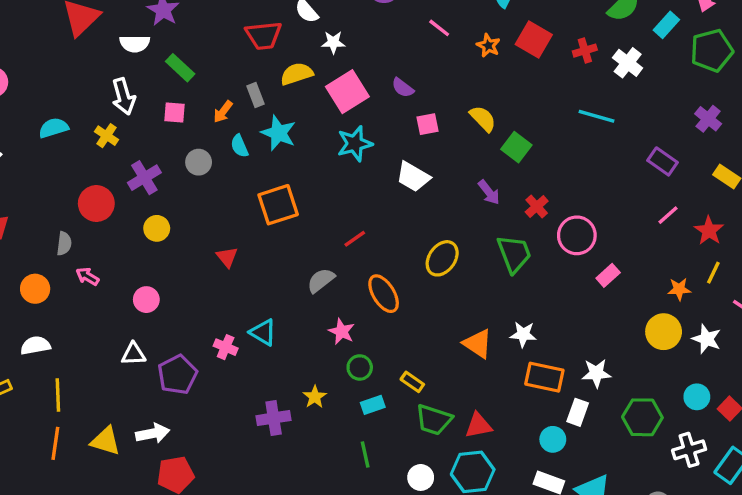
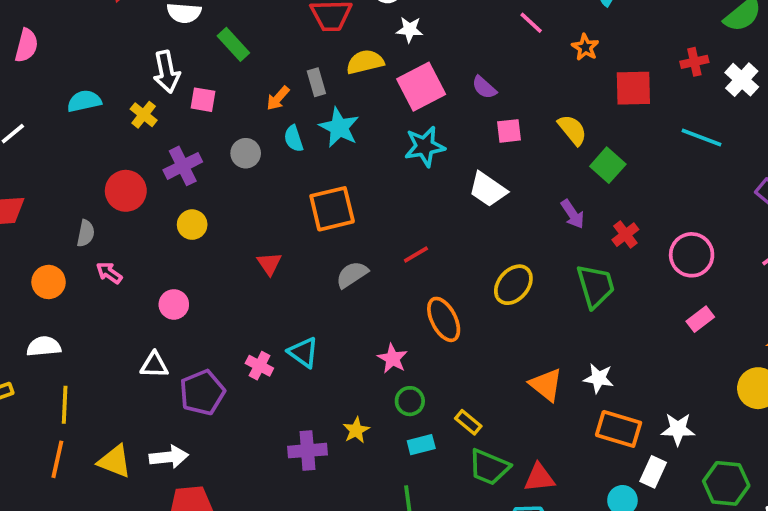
red square: (534, 40) -> (633, 88), moved, turned -36
pink square: (174, 112) -> (203, 100), moved
pink circle: (577, 235) -> (692, 255), moved
gray semicircle: (321, 280) -> (352, 275), moved

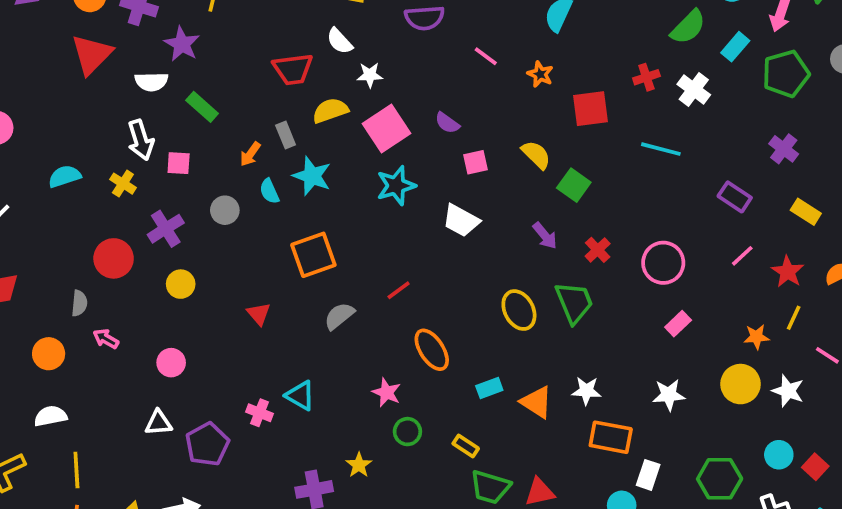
yellow ellipse: (513, 285) -> (519, 310), moved, turned -63
white star: (678, 429) -> (669, 395), moved
cyan rectangle: (421, 445) -> (489, 388), moved

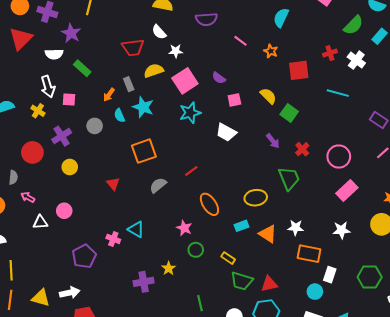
yellow ellipse: (519, 310) -> (256, 198), moved, turned -70
pink rectangle: (678, 324) -> (347, 190), size x1.5
white triangle: (158, 423) -> (40, 222), moved

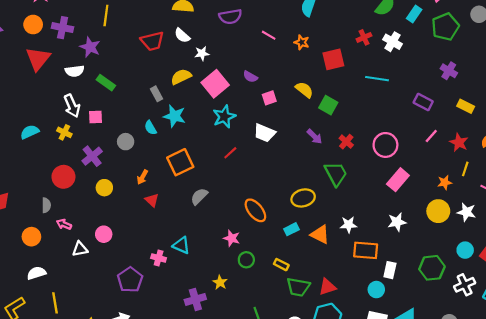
red trapezoid: (133, 48) -> (152, 41), moved
orange arrow: (109, 95) -> (142, 177), moved
red line: (191, 171) -> (230, 153), moved

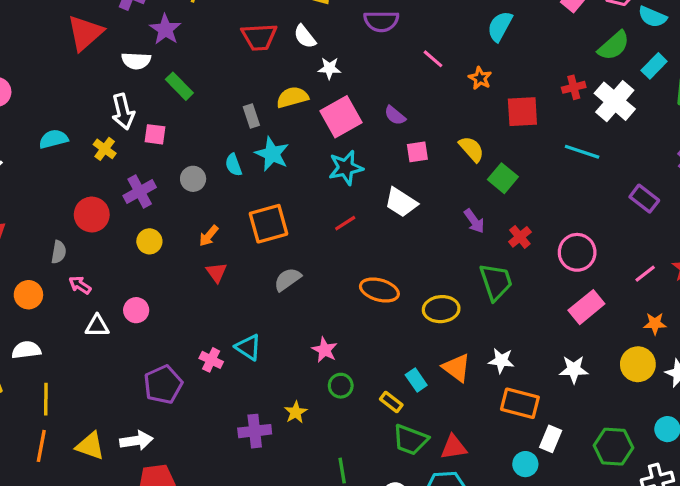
white cross: (392, 42) -> (615, 101), size x1.4
pink line: (431, 136) -> (645, 274), moved
orange ellipse: (255, 210) -> (379, 290), moved, turned -45
cyan rectangle: (291, 229) -> (416, 380), moved, turned 72

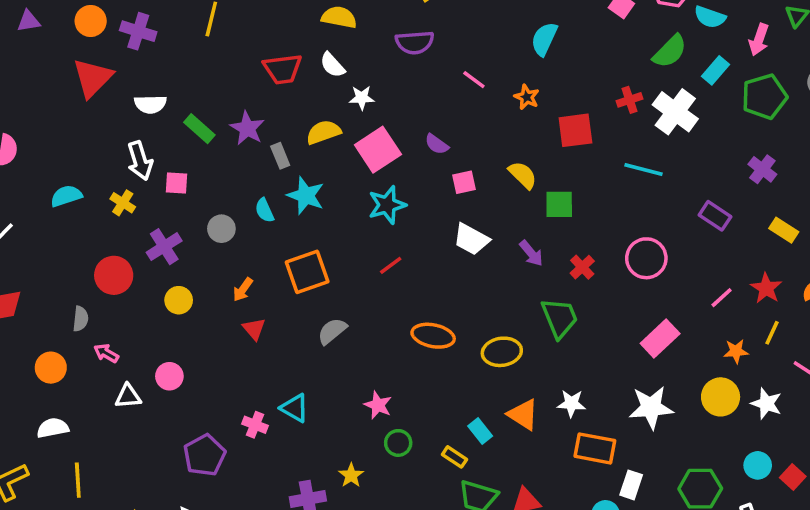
purple star: (165, 29) -> (247, 128), moved
green square: (503, 178) -> (559, 204), turned -36
white trapezoid: (401, 202) -> (471, 239), moved
pink circle: (577, 252) -> (646, 258), moved
white star: (574, 369) -> (651, 407), size x1.4

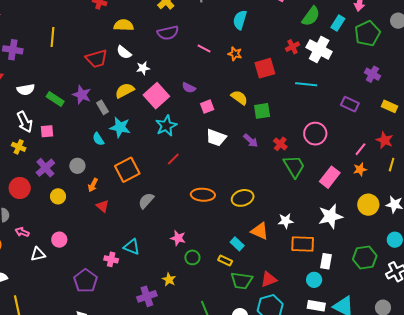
gray circle: (221, 229) -> (77, 166), moved
green trapezoid: (560, 318) -> (294, 166), moved
orange star: (736, 351) -> (360, 169), moved

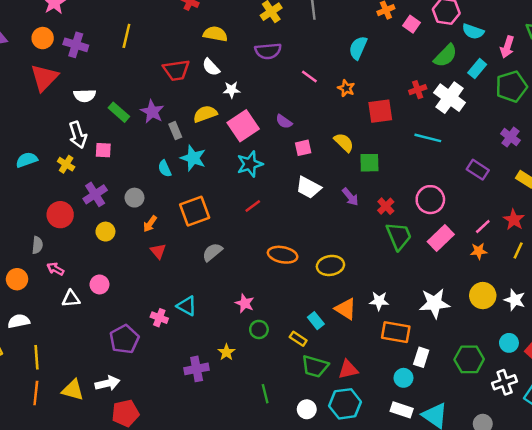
pink rectangle: (330, 177) -> (441, 238), moved

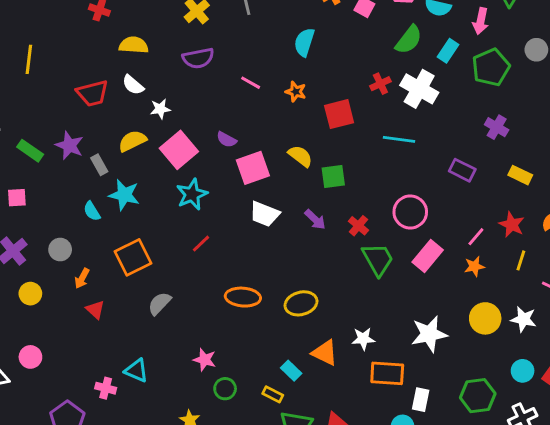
pink square: (303, 148) -> (253, 168), size x1.6

